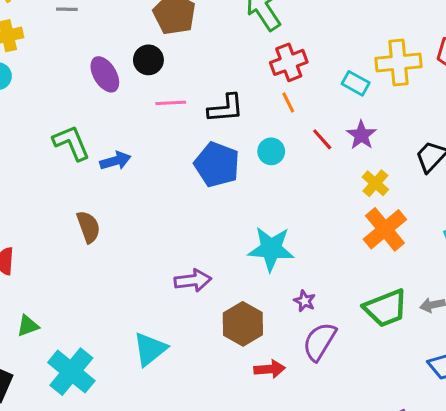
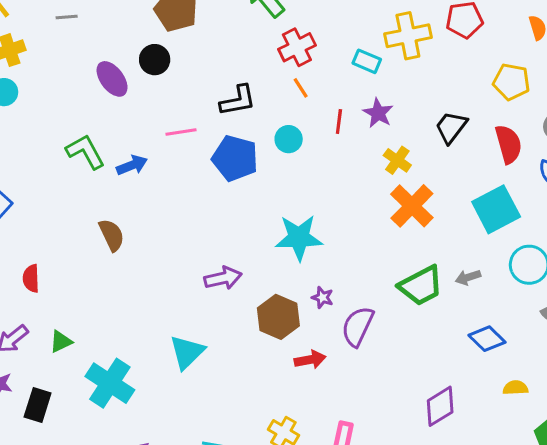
pink line: (171, 103) -> (181, 132), moved
red line: (322, 139) -> (339, 122), turned 55
purple star: (305, 301) -> (322, 297), moved

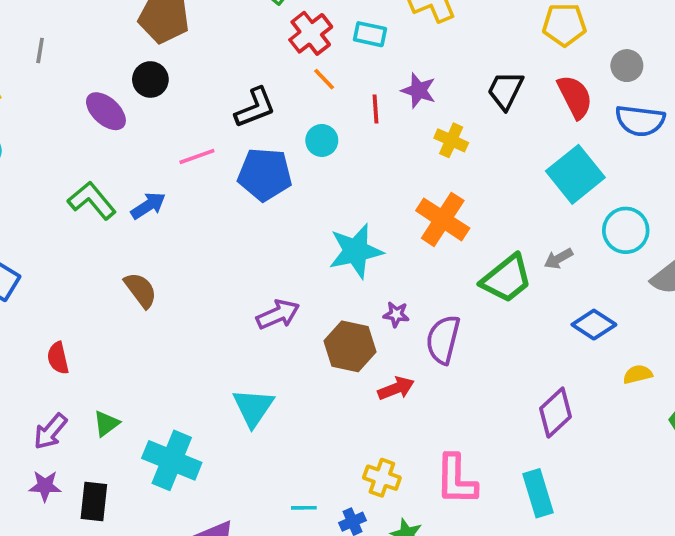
gray line: (67, 17) -> (40, 50), turned -65
cyan rectangle: (367, 61) -> (370, 34), moved
orange cross: (412, 206) -> (443, 219), moved

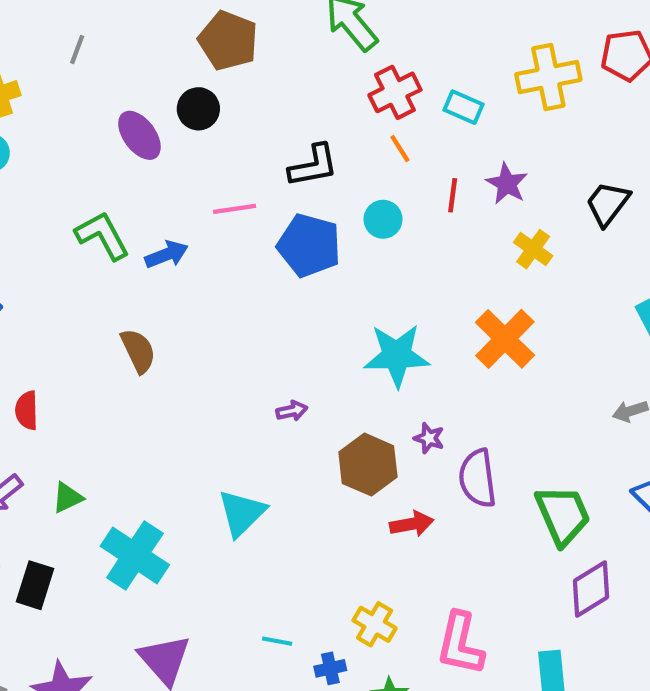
green trapezoid: (507, 279) -> (563, 515), moved, turned -86
purple arrow: (278, 314) -> (292, 411), size x0.6
purple semicircle: (443, 340) -> (478, 478), turned -33

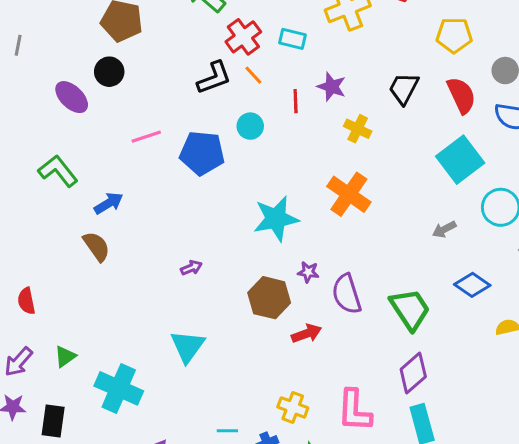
black L-shape: (313, 166) -> (214, 78), moved
blue arrow: (167, 255) -> (109, 203), moved
purple arrow: (292, 411) -> (191, 268), moved
purple diamond: (591, 589) -> (413, 373), moved

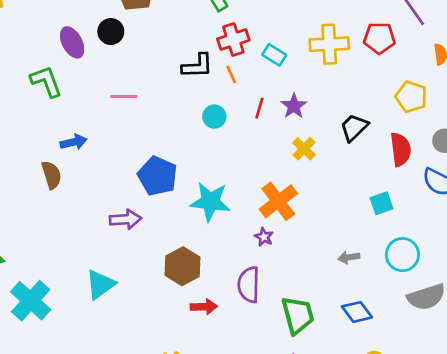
blue pentagon: (202, 153) -> (158, 176), moved
cyan square: (460, 160) -> (382, 203), size x0.6
green L-shape: (58, 171) -> (46, 81), moved
purple arrow: (191, 268) -> (125, 219), size x1.6
purple star: (308, 272) -> (264, 237), moved

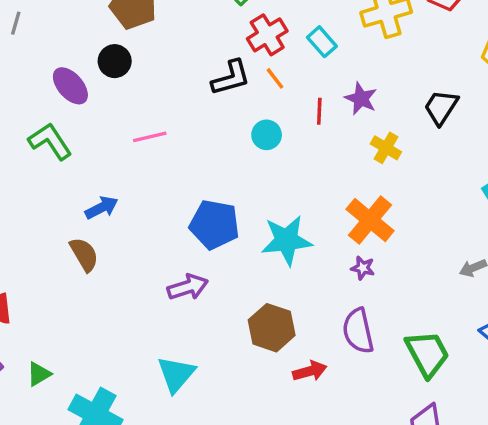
cyan rectangle: (274, 55) -> (322, 42), turned 30

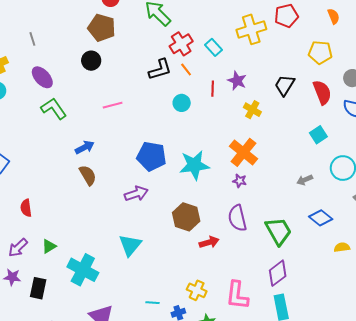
gray line: (16, 23) -> (32, 39), turned -32
purple ellipse: (70, 86) -> (42, 77), moved
brown semicircle: (84, 254) -> (88, 175), moved

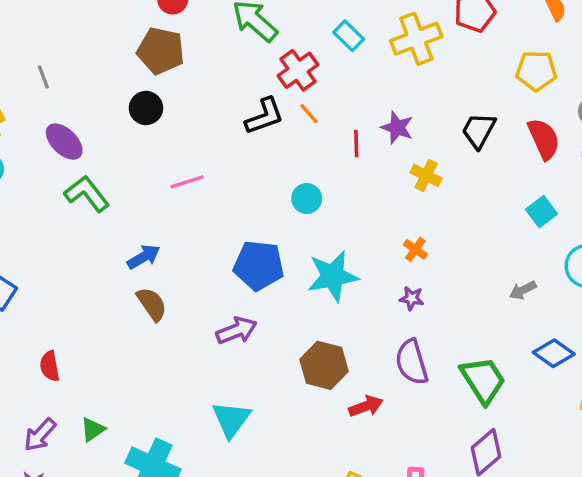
cyan rectangle: (214, 47) -> (349, 36), moved
cyan circle: (182, 103) -> (307, 199), moved
orange cross: (243, 152) -> (415, 249), size x0.5

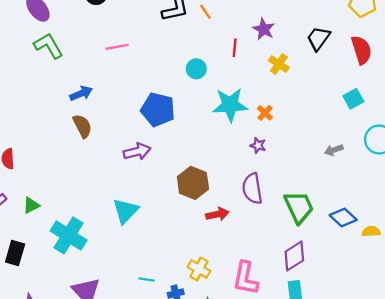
red line: (356, 143) -> (235, 48), moved
cyan star: (333, 276) -> (230, 105), moved
blue diamond: (554, 353) -> (343, 218), moved

